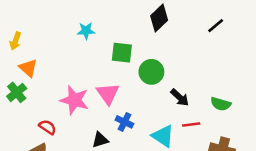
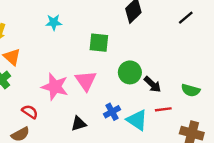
cyan star: (86, 31) -> (54, 22), moved
green circle: (151, 72) -> (130, 72), moved
blue cross: (124, 122) -> (112, 112), moved, turned 35

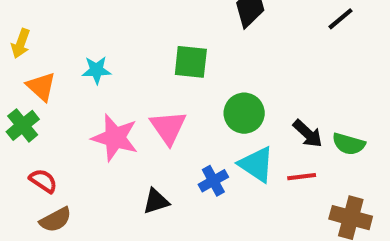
cyan star: (54, 22) -> (97, 70), moved
black arrow: (152, 84) -> (308, 134), moved
red semicircle: (30, 112) -> (43, 181), moved
cyan triangle: (137, 120) -> (256, 164), moved

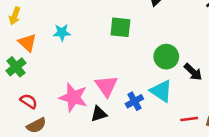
green circle: (244, 113) -> (166, 57), moved
pink triangle: (168, 127) -> (106, 86), moved
pink star: (115, 138) -> (73, 97), moved
red line: (302, 177) -> (189, 119), moved

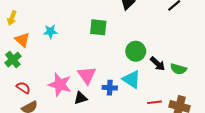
blue cross: (134, 101) -> (110, 88), turned 32

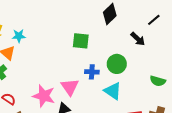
cyan star: (50, 31) -> (19, 36), moved
black arrow: (158, 64) -> (138, 39), moved
blue cross: (110, 88) -> (92, 72), moved

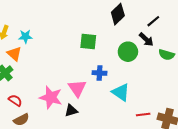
black line: (154, 20) -> (153, 21), moved
green circle: (117, 64) -> (128, 52), moved
green semicircle: (158, 81) -> (167, 55), moved

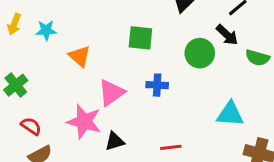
orange triangle: (14, 54) -> (80, 56), moved
pink triangle: (77, 88) -> (112, 93), moved, turned 30
cyan triangle: (121, 92) -> (230, 114), moved, turned -30
red line: (143, 115) -> (171, 147), moved

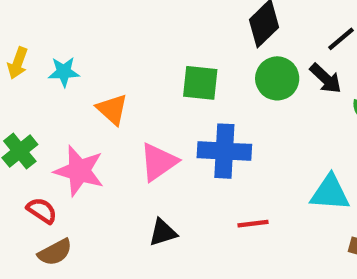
green circle: (200, 53) -> (277, 78), moved
blue cross: (157, 85) -> (224, 151), size x1.6
pink star: (84, 122) -> (79, 171), moved
red line: (171, 147) -> (253, 224), moved

